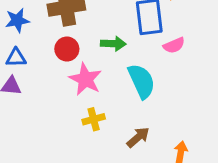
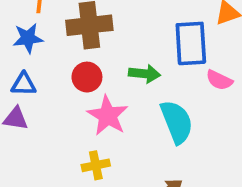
pink semicircle: (174, 45) -> (219, 80), turned 45
yellow cross: (94, 119) -> (96, 165), moved

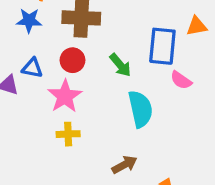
green arrow: (145, 74) -> (120, 65), turned 35
blue triangle: (24, 84) -> (32, 68), moved
pink star: (108, 116) -> (65, 96), moved

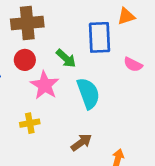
pink semicircle: (181, 80) -> (133, 64), moved
pink star: (65, 96) -> (45, 85), moved

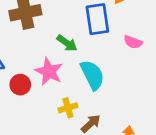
red circle: (25, 60) -> (20, 85), moved
yellow cross: (30, 123) -> (68, 108), moved

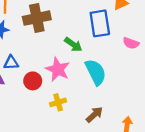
yellow cross: (68, 108) -> (58, 102), moved

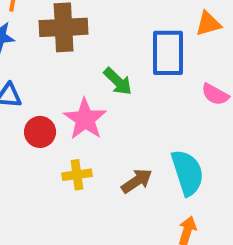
cyan semicircle: (96, 72) -> (187, 173), moved
brown arrow: (94, 115) -> (137, 181), moved

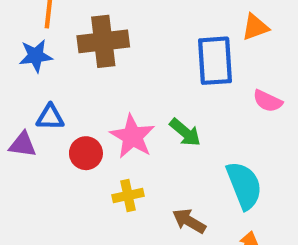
green arrow: (118, 81) -> (185, 132), moved
brown arrow: (137, 181) -> (189, 221), moved, turned -112

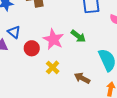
blue triangle: (50, 117) -> (14, 32), turned 40
yellow cross: (128, 196) -> (53, 67), turned -32

